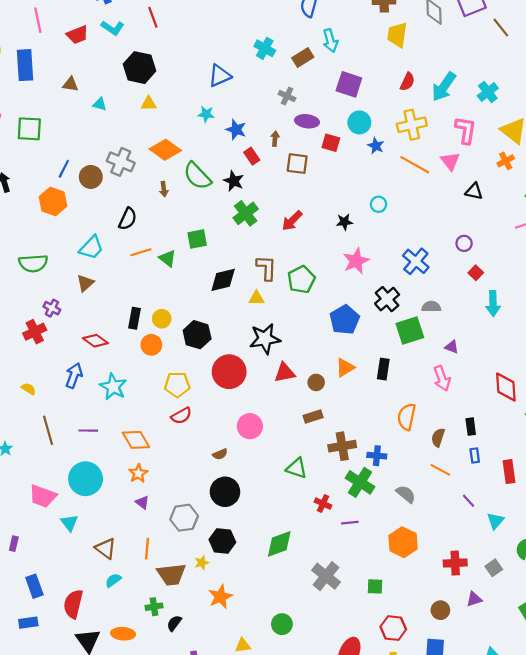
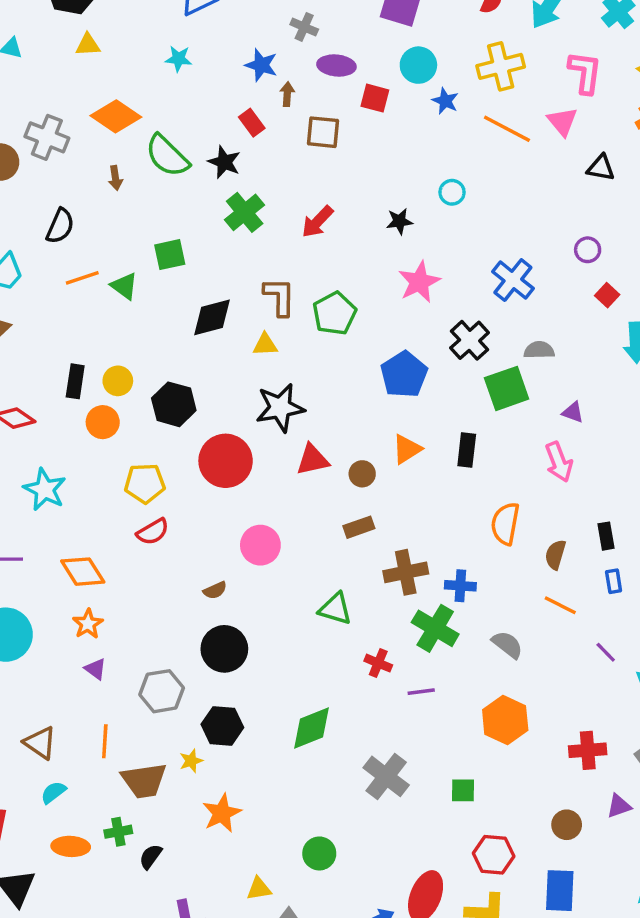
blue star: (236, 130) -> (261, 65), moved
orange ellipse: (123, 634) -> (71, 846), moved

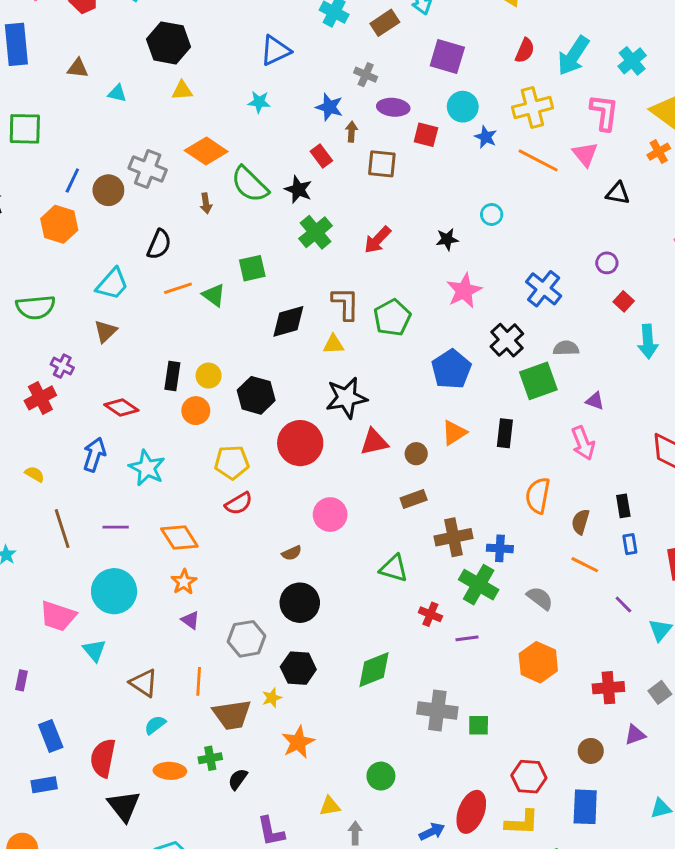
gray cross: (386, 776) -> (437, 710), turned -30
green square: (463, 790) -> (479, 725), moved

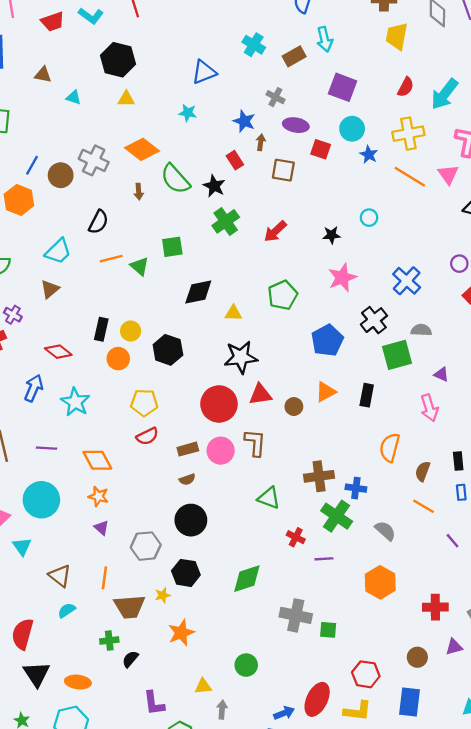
brown L-shape: (345, 304) -> (255, 443), moved
red circle: (300, 443) -> (219, 404), moved
brown rectangle: (414, 499) -> (188, 449), moved
orange star: (184, 582) -> (98, 496), turned -30
orange ellipse: (170, 771) -> (78, 682), moved

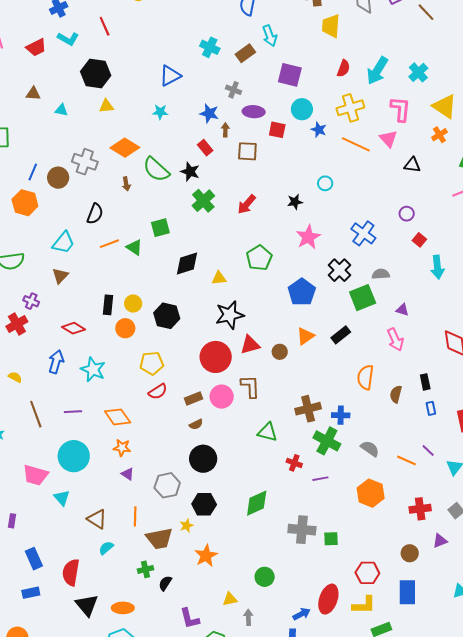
black rectangle: (367, 395) -> (341, 335), turned 48
orange line: (424, 506) -> (407, 460), moved

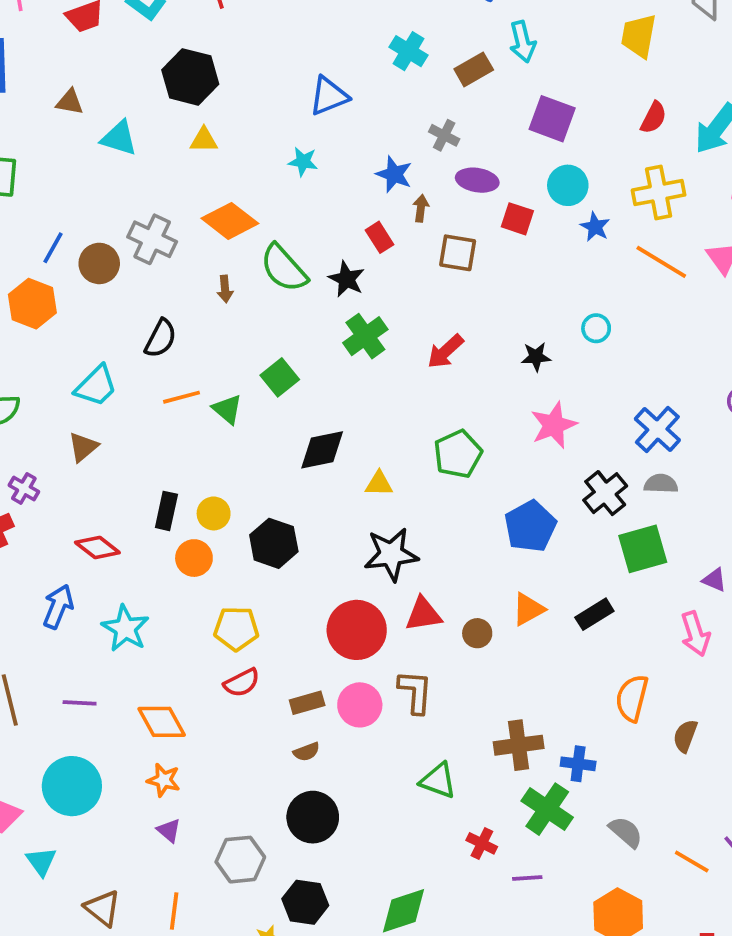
cyan triangle: (61, 110) -> (119, 138), size x1.5
green square: (160, 228) -> (280, 377), turned -30
gray semicircle: (381, 274) -> (661, 484), moved

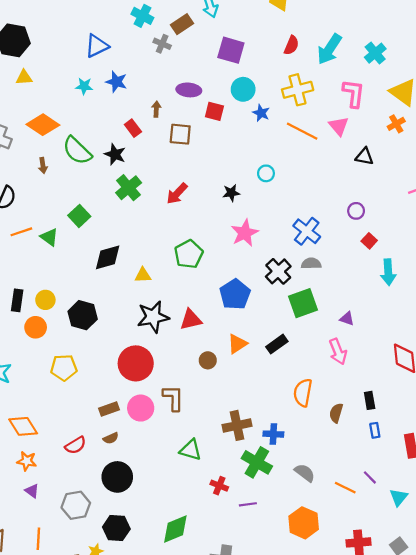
gray cross: (444, 135) -> (162, 44), moved
blue star: (394, 174) -> (116, 82), moved
red triangle: (423, 614) -> (191, 320), moved
red semicircle: (242, 683) -> (76, 445), moved

